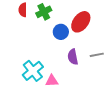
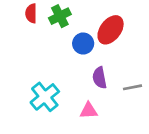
gray line: (97, 55) -> (132, 87), moved
pink triangle: (52, 81) -> (89, 111), moved

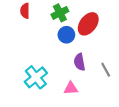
green cross: (60, 16) -> (60, 13), moved
gray line: (132, 87) -> (106, 70), turned 72

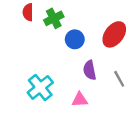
green cross: (60, 13) -> (54, 18), moved
red ellipse: (88, 24) -> (114, 34), moved

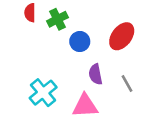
pink triangle: (80, 100) -> (85, 106), size x1.5

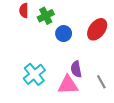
purple semicircle: (95, 74) -> (76, 69), moved
gray line: (127, 83) -> (101, 82), moved

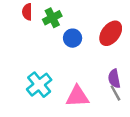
purple semicircle: (76, 69) -> (114, 79), moved

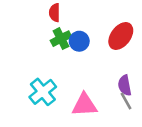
red semicircle: (27, 12) -> (55, 13), moved
green cross: (52, 18) -> (61, 39), moved

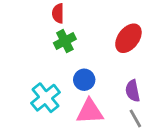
blue circle: (79, 41) -> (84, 80), moved
gray line: (126, 101) -> (135, 118), moved

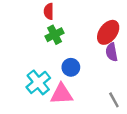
purple semicircle: (133, 91) -> (112, 52), moved
pink triangle: (90, 112) -> (62, 94), moved

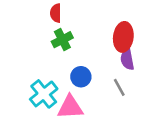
red ellipse: (108, 32) -> (123, 37), turned -30
gray line: (114, 100) -> (119, 87), moved

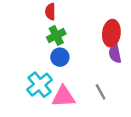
blue circle: (81, 77) -> (60, 57), moved
gray line: (119, 87) -> (101, 92), moved

